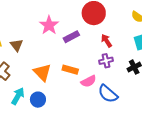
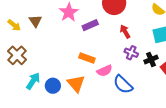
brown triangle: (17, 45) -> (35, 21), moved
purple cross: (106, 61) -> (131, 53), moved, turned 32
orange triangle: (42, 72) -> (76, 84), moved

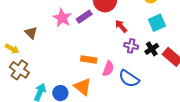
yellow arrow: (14, 25) -> (12, 49), moved
purple rectangle: (90, 25) -> (84, 17), moved
pink semicircle: (105, 71) -> (108, 69), turned -35

